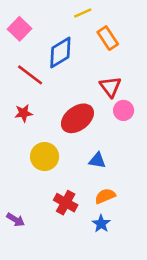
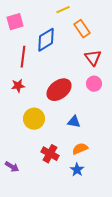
pink square: (20, 29) -> (15, 22), turned 30
red line: (30, 75) -> (23, 57), turned 60
red triangle: (110, 87) -> (93, 58), moved

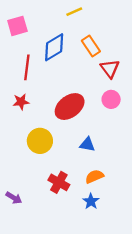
orange rectangle: (82, 29) -> (91, 46), moved

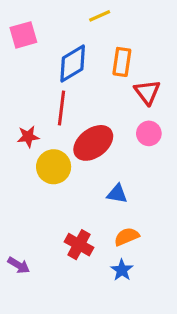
orange rectangle: (91, 46) -> (122, 62), turned 42
red line: (27, 67) -> (61, 108), moved
yellow circle: (40, 141) -> (54, 167), moved

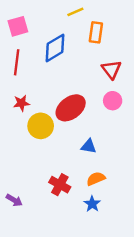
orange rectangle: (122, 62) -> (96, 32), moved
red line: (61, 108) -> (17, 62), moved

